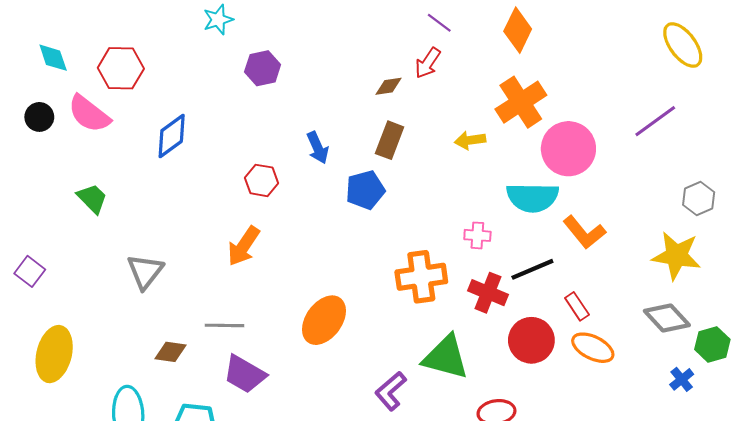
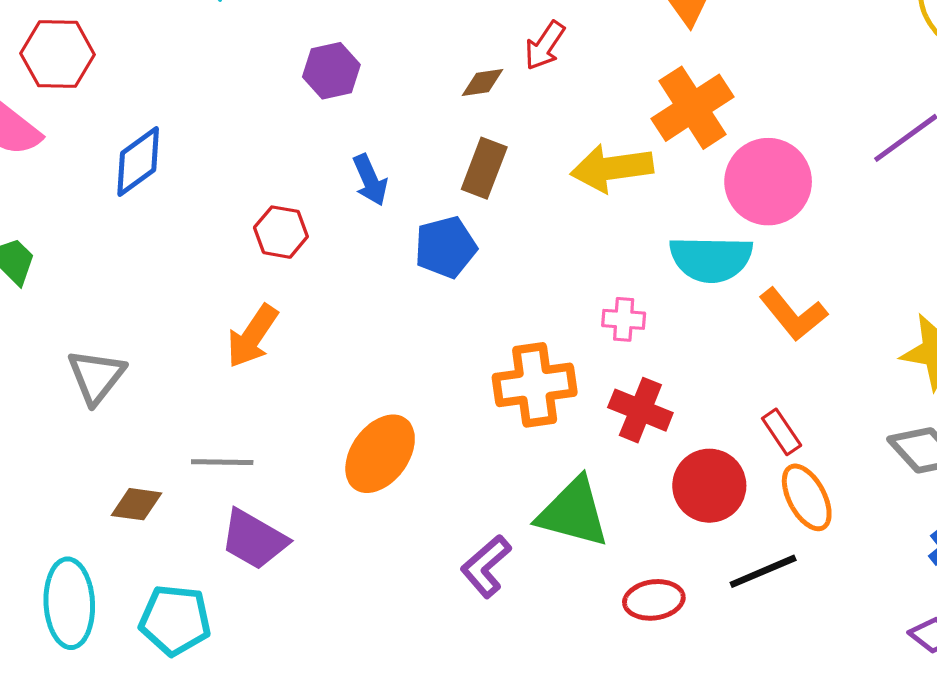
purple hexagon: (263, 68) -> (331, 71), moved
yellow arrow: (470, 140) -> (612, 168), size x1.6
black line: (532, 269) -> (763, 571), moved
orange ellipse: (593, 348) -> (807, 497), turned 36

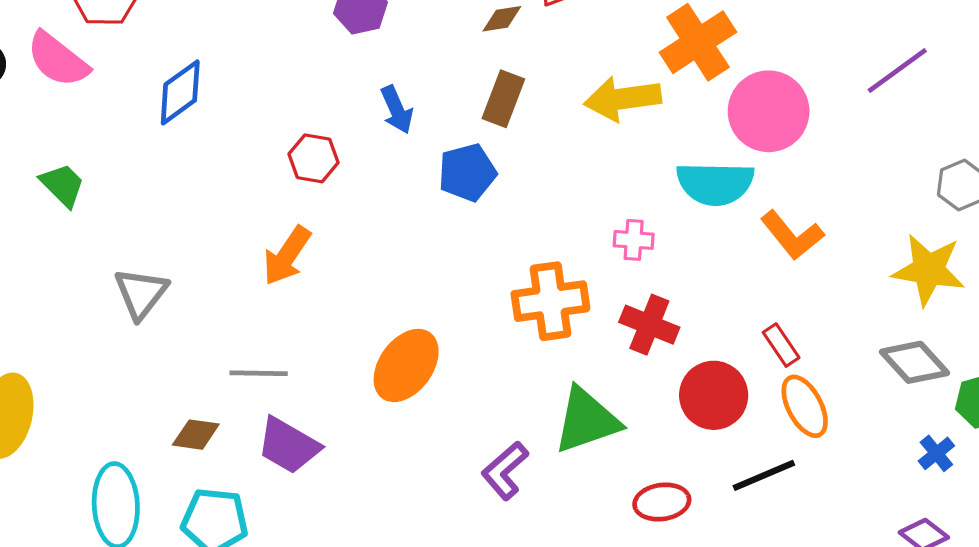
brown diamond: (136, 504) -> (196, 435), moved
green triangle: (573, 513) -> (587, 420), turned -34

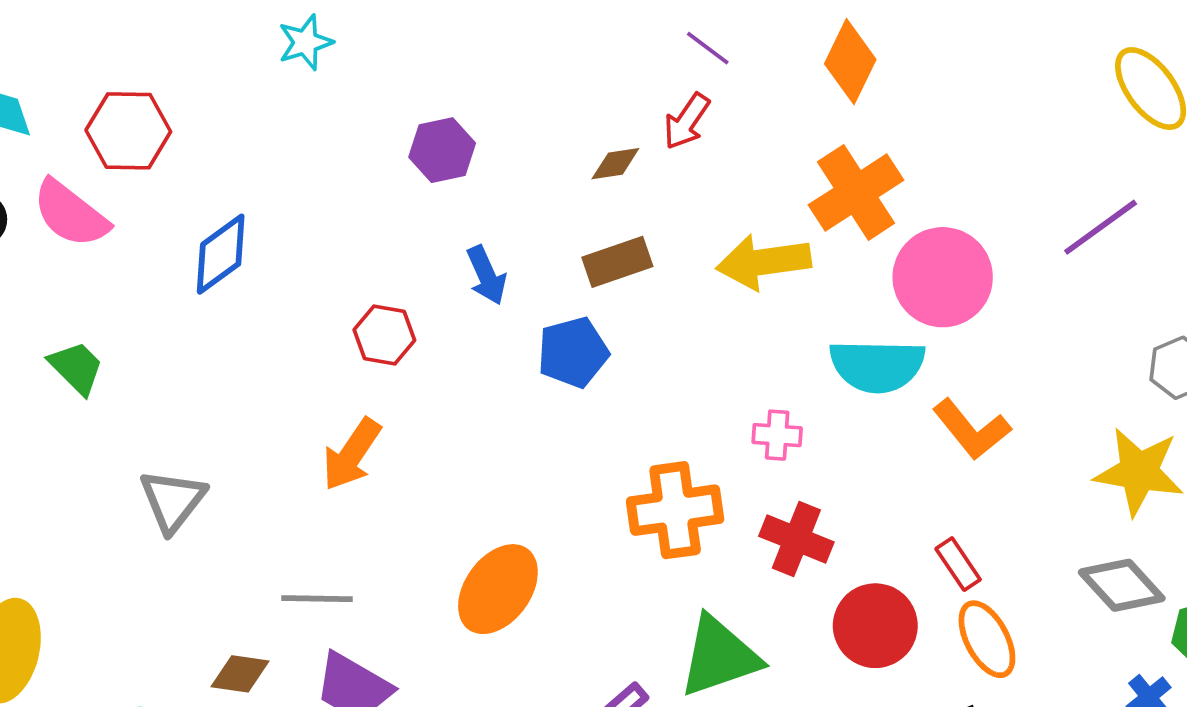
brown rectangle: (503, 99) -> (617, 262), turned 50

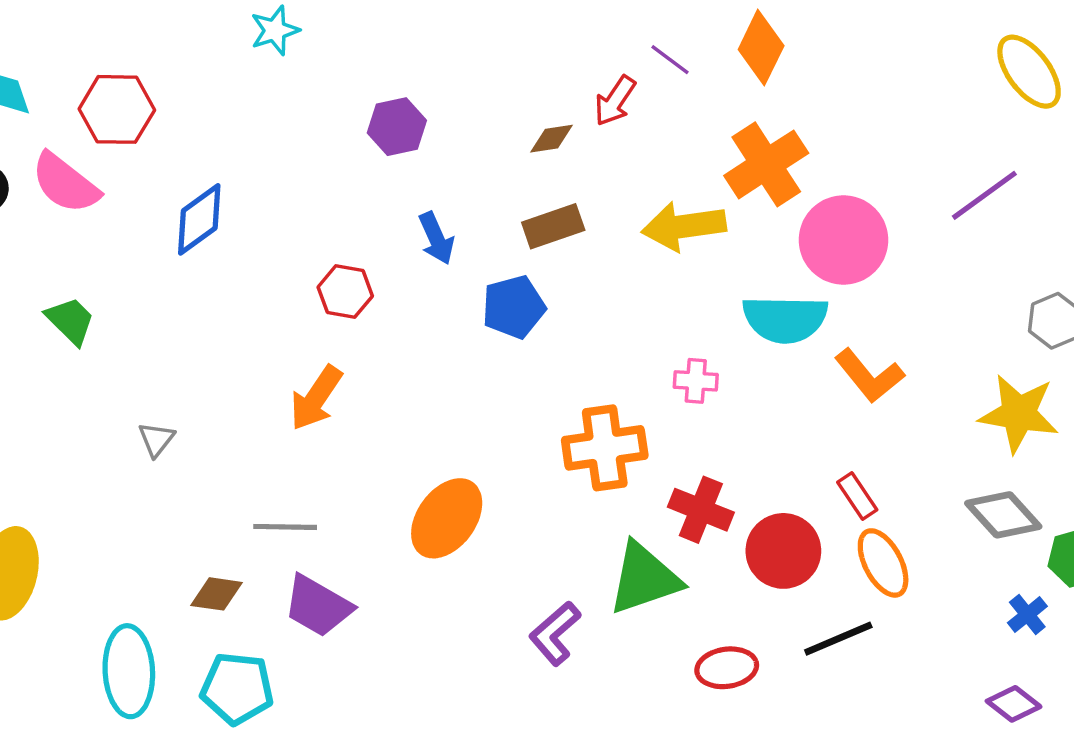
purple line: (708, 48) -> (670, 60), moved
gray triangle: (173, 501) -> (156, 439), size x0.6
red cross: (796, 539) -> (701, 510), moved

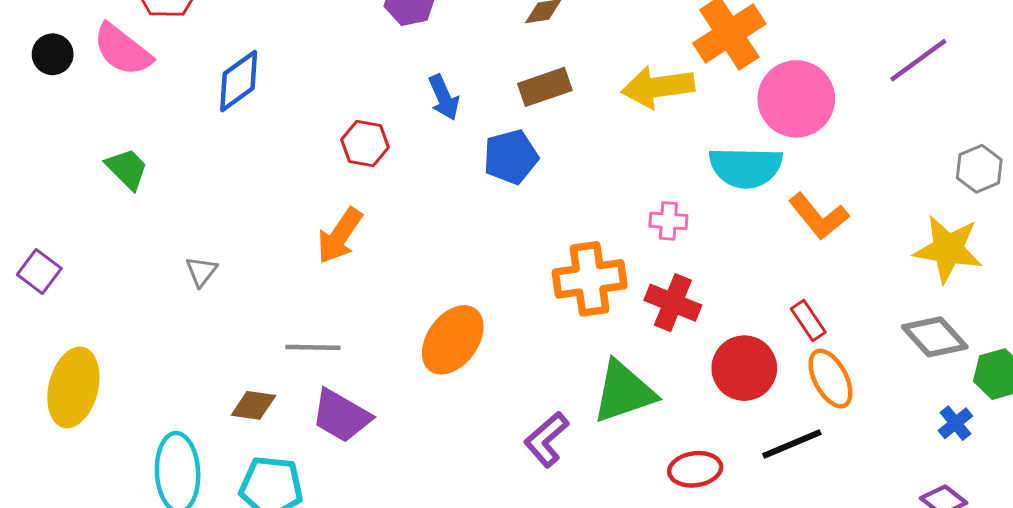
red cross: (701, 510) -> (673, 303), moved

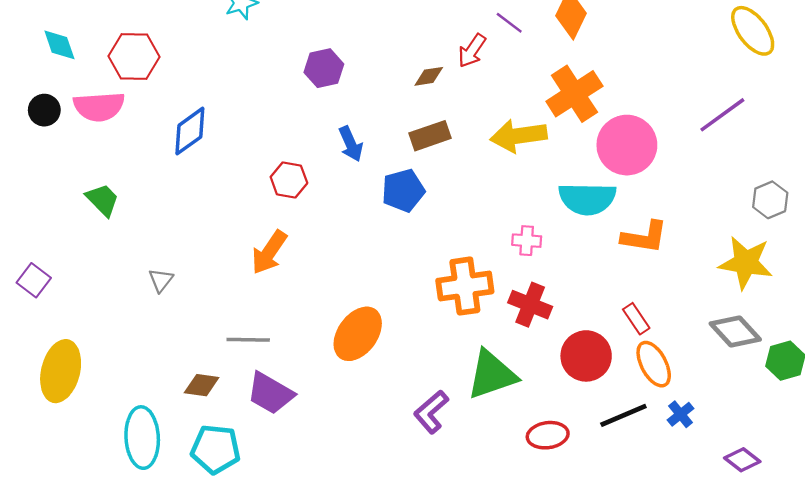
pink semicircle: (123, 50) -> (99, 107), turned -42
orange L-shape: (819, 216) -> (644, 237), turned -42
blue cross: (955, 423) -> (680, 414), moved

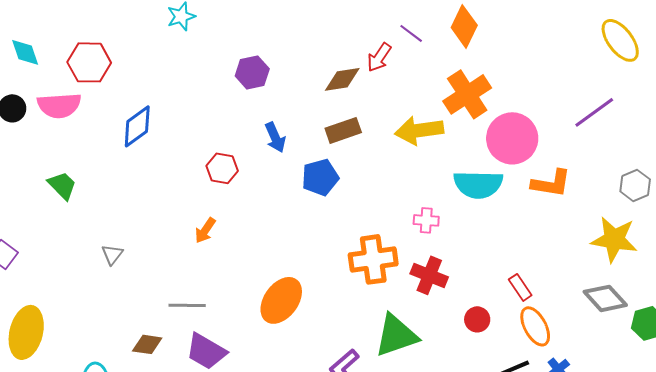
brown diamond: (429, 76) -> (342, 79), size x1.4
orange L-shape: (644, 237) -> (551, 183), moved
orange arrow: (269, 252) -> (205, 230), size x0.7
red circle: (586, 356) -> (477, 319), size x0.6

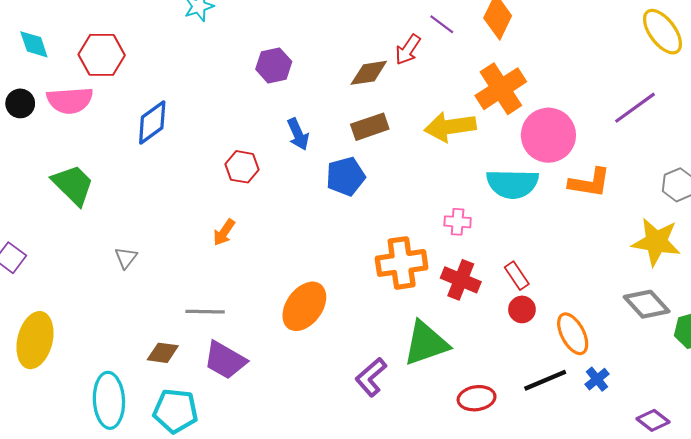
green trapezoid: (62, 185) -> (73, 185), size x1.4
red rectangle: (520, 287) -> (517, 276), moved
red circle: (477, 319) -> (522, 309), moved

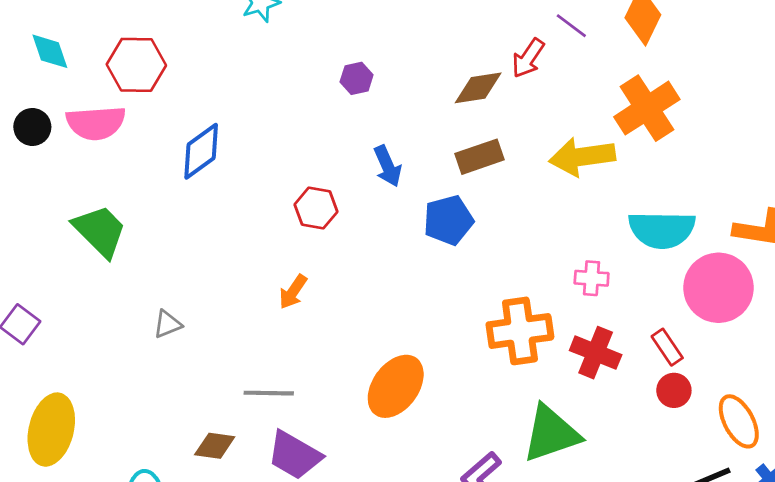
purple hexagon: (274, 65) -> (357, 78), size x0.7
pink circle: (548, 135) -> (719, 288), moved
gray triangle: (126, 258) -> (167, 324), turned 30

